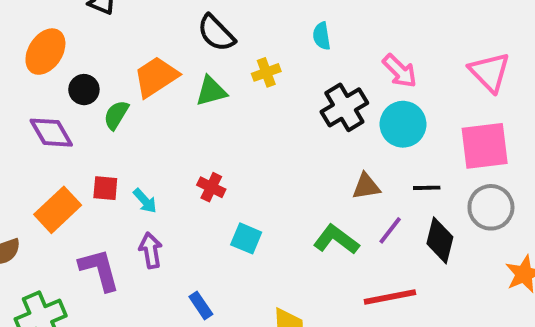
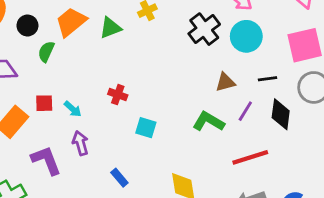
black circle: (84, 90) -> (27, 25), moved

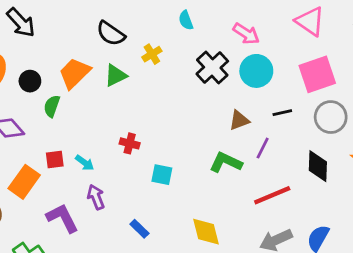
black diamond: (281, 114) -> (318, 166), moved

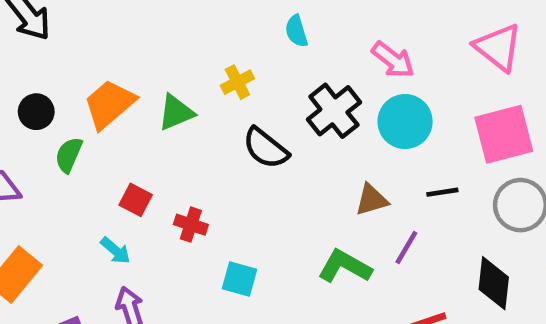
black semicircle: (111, 34) -> (266, 148), moved
red square: (55, 159) -> (136, 200), moved, turned 30

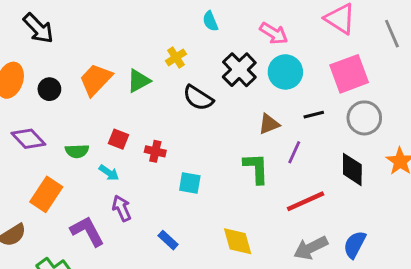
green semicircle: (69, 155) -> (77, 151), moved, turned -110
green L-shape: (345, 266) -> (256, 168), turned 64

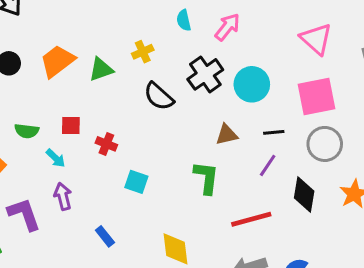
pink arrow: (274, 33) -> (227, 27), moved, turned -92
red square: (118, 139) -> (71, 126), turned -30
purple line: (294, 152) -> (268, 165), moved

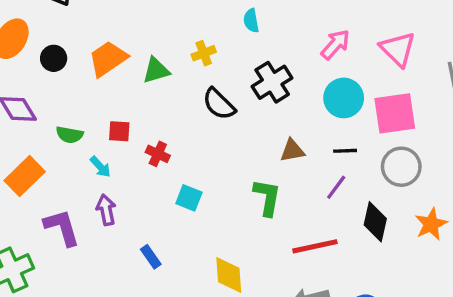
pink arrow: (227, 27) -> (335, 44), moved
cyan circle: (252, 84) -> (344, 98), moved

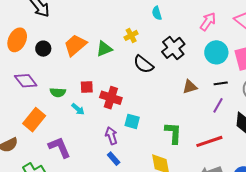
red cross: (158, 154) -> (111, 98), size x1.5
green L-shape: (267, 197) -> (173, 133), moved
purple arrow: (106, 210) -> (111, 136), moved

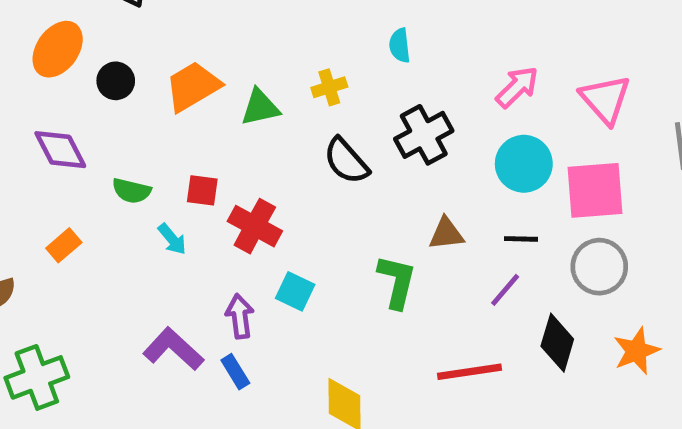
orange rectangle: (34, 120) -> (64, 245), size x0.6
green L-shape: (173, 133) -> (397, 282), moved
purple L-shape: (59, 147) -> (173, 349), moved, turned -35

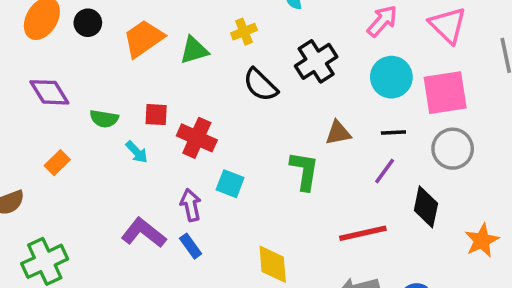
black circle: (116, 81) -> (88, 23), moved
orange star: (636, 351) -> (482, 240), moved

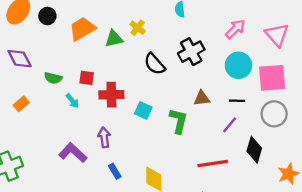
yellow cross: (244, 32) -> (138, 28), moved, turned -35
red cross: (197, 138) -> (111, 95), turned -30
cyan square: (230, 184) -> (143, 110), moved
blue rectangle: (191, 246) -> (115, 171), moved

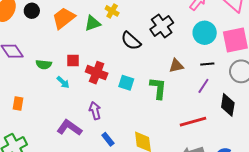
red cross: (111, 95) -> (97, 73), turned 30
orange rectangle: (21, 104) -> (18, 104), moved, turned -32

